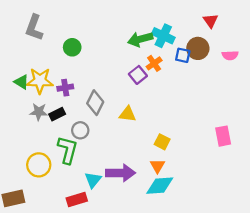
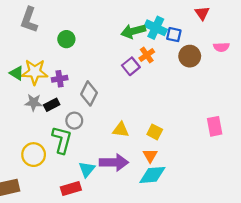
brown circle: (198, 48) -> (190, 56), moved
blue square: (183, 55) -> (174, 35), moved
yellow triangle: (128, 114) -> (121, 130), moved

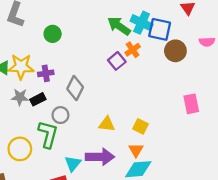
green arrow: (133, 31) -> (119, 26), turned 50
blue square: (174, 35) -> (160, 29), size x1.5
pink rectangle: (215, 126) -> (191, 104), moved

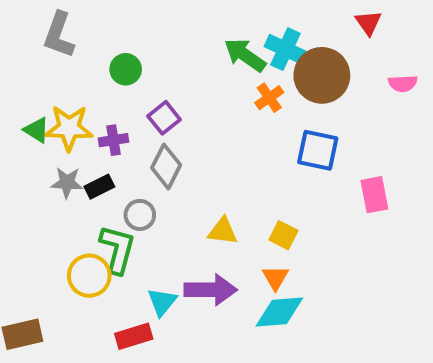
blue square: (160, 29) -> (318, 150), moved
brown circle: (175, 51) -> (322, 75), moved, size x1.4
purple square: (117, 61) -> (164, 118), moved
yellow circle: (20, 149) -> (89, 276), moved

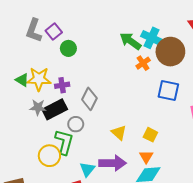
purple square: (164, 118) -> (54, 32), moved
black rectangle: (99, 187) -> (55, 109), size x1.6
yellow triangle: (223, 231) -> (119, 133), turned 35

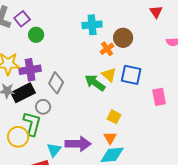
cyan cross: (151, 38) -> (92, 25), moved, turned -30
green arrow: (130, 41) -> (95, 83), moved
brown circle: (170, 52) -> (123, 38), moved, size x0.7
purple cross: (62, 85) -> (30, 70), size x1.5
yellow triangle: (119, 133) -> (109, 75), moved

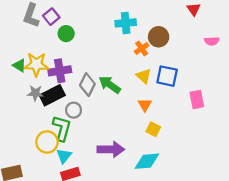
green arrow: (95, 83) -> (110, 85), moved
yellow square: (114, 117) -> (153, 129), moved
orange triangle: (110, 138) -> (145, 105), moved
cyan triangle: (54, 150) -> (64, 156), moved

